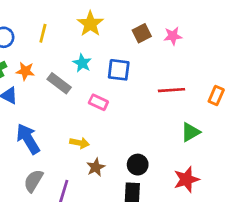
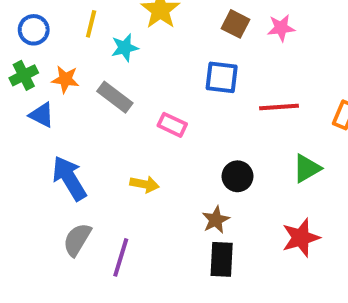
brown square: (142, 33) -> (236, 24), turned -36
cyan star: (82, 63) -> (125, 48), moved, turned 30
blue square: (119, 70) -> (222, 77), moved
black circle: (138, 165) -> (238, 176), moved
brown star: (96, 167) -> (216, 220), moved

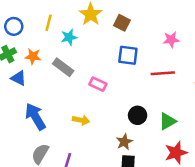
brown square: (236, 24) -> (122, 23), moved
pink star: (281, 28) -> (171, 40), moved
green triangle: (307, 168) -> (168, 121), moved

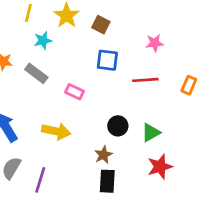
yellow line: (49, 23) -> (28, 13), moved
yellow arrow: (81, 120) -> (56, 131), size x1.5

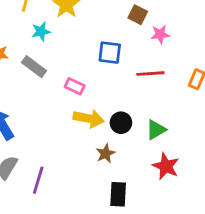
brown square: (101, 25) -> (138, 15), moved
yellow arrow: (56, 131) -> (89, 118), moved
red star: (160, 167) -> (166, 166), turned -30
black rectangle: (107, 181) -> (118, 194), moved

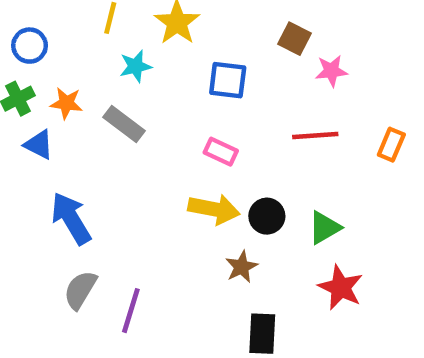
blue square: (110, 53) -> (228, 80), moved
pink rectangle: (75, 86) -> (221, 152), moved

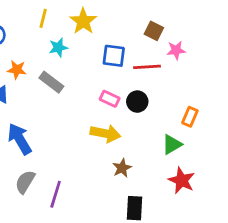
red line: (315, 135) -> (147, 67), moved
orange rectangle: (391, 145) -> (190, 117), moved
black circle: (267, 216) -> (137, 102), moved

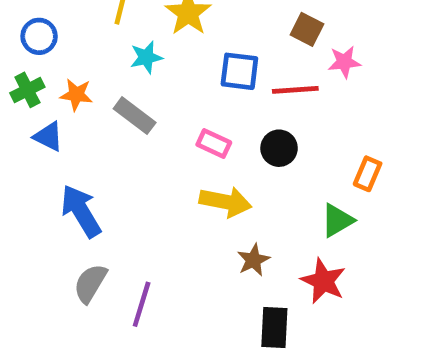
pink rectangle: (110, 99) -> (214, 144), moved
red star: (182, 180) -> (323, 281), moved

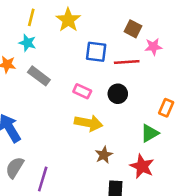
cyan star: (146, 57) -> (27, 43), moved, turned 30

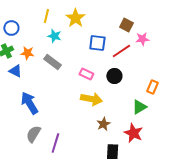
cyan star: (27, 43) -> (54, 36), moved
red line: (127, 62) -> (121, 51), turned -30

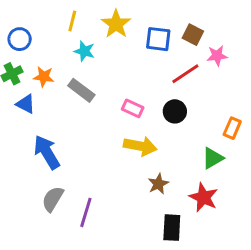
blue square: (97, 43) -> (158, 39), moved

